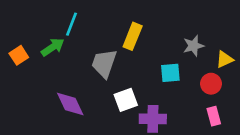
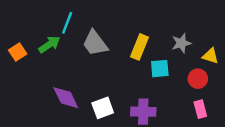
yellow rectangle: (133, 36) -> (139, 47), moved
yellow triangle: (225, 59) -> (211, 56), turned 42
gray trapezoid: (104, 63) -> (95, 43), moved, turned -56
white square: (126, 100) -> (103, 108), moved

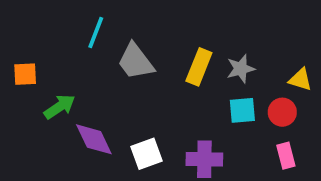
gray star: (181, 43) -> (241, 69), moved
green arrow: (49, 44) -> (60, 107), moved
orange square: (18, 52) -> (25, 74), turned 30
cyan square: (160, 69) -> (242, 110), moved

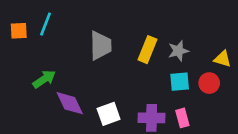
cyan line: (96, 32) -> (46, 24), moved
gray trapezoid: (136, 61) -> (101, 45), turned -144
orange square: (25, 74) -> (19, 31), moved
pink rectangle: (286, 156) -> (182, 118), moved

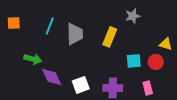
cyan line: (46, 24) -> (50, 26), moved
gray star: (178, 51) -> (133, 16), moved
green arrow: (44, 79) -> (33, 59), turned 48
pink rectangle: (182, 118) -> (148, 88), moved

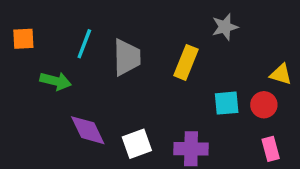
green arrow: (33, 59) -> (56, 81), moved
pink rectangle: (148, 88) -> (271, 149), moved

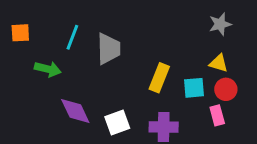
gray star: (225, 27) -> (220, 24), moved
yellow rectangle: (186, 62) -> (159, 78), moved
yellow triangle: (281, 74) -> (219, 63), moved
pink rectangle: (271, 149) -> (217, 115), moved

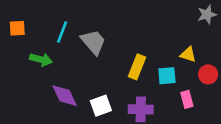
gray star: (220, 24) -> (207, 15), moved
gray trapezoid: (109, 49) -> (93, 42), turned -40
red circle: (226, 89) -> (208, 74), moved

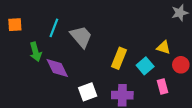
green arrow: (41, 59) -> (36, 52), turned 60
cyan square: (167, 76) -> (145, 66), turned -35
purple diamond: (65, 96) -> (57, 68), moved

